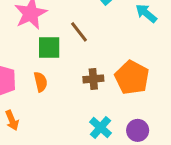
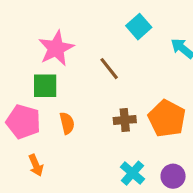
green square: (49, 48) -> (45, 86), moved

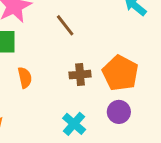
cyan cross: (133, 173) -> (74, 124), moved
purple circle: (173, 176) -> (119, 112), moved

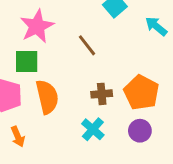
orange semicircle: (25, 78) -> (47, 97), size x1.6
cyan cross: (74, 124) -> (93, 129), moved

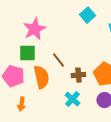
brown line: (87, 45) -> (58, 60), moved
orange arrow: (18, 137) -> (21, 104), turned 32

